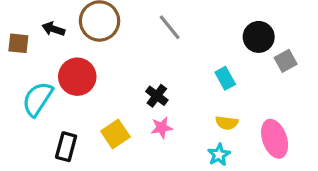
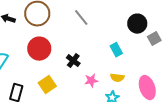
red circle: (77, 77) -> (39, 49), moved
pink star: (162, 128) -> (91, 81), moved

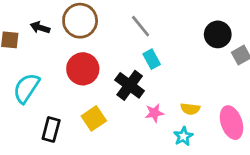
cyan rectangle: (116, 50) -> (152, 59), moved
black cross: (73, 61) -> (130, 85), size x1.5

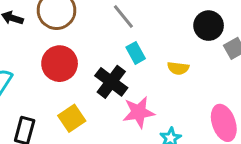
yellow semicircle: (190, 109) -> (178, 68), moved
pink star: (154, 113) -> (139, 112), size x1.5

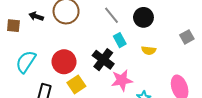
black circle: (209, 26) -> (143, 17), moved
red circle: (60, 64) -> (64, 62), moved

